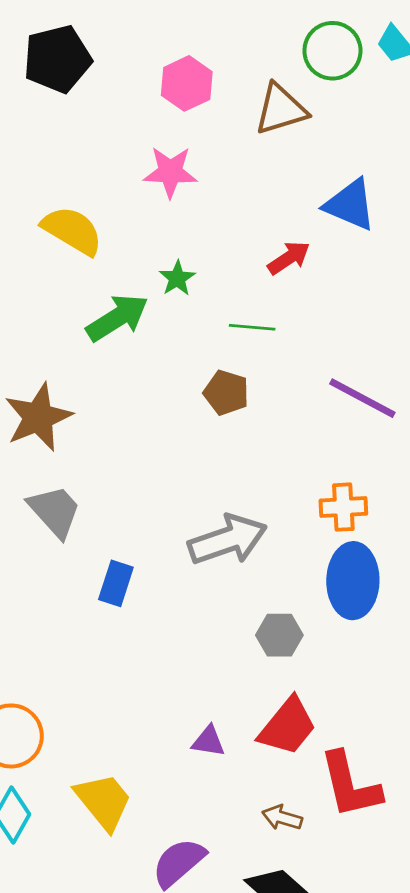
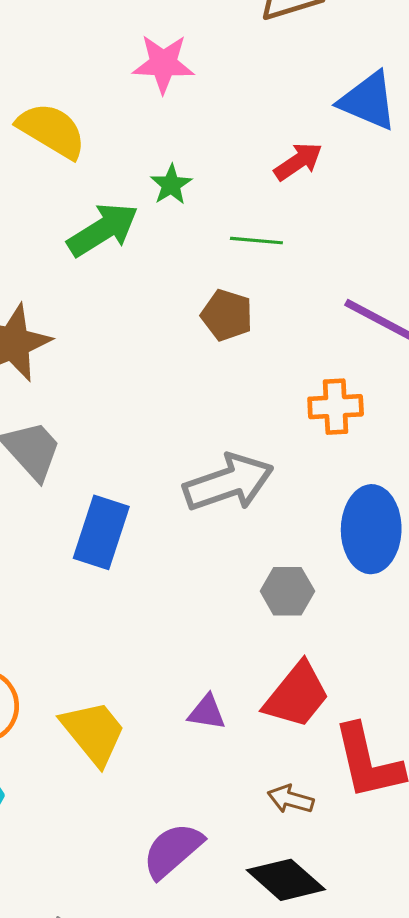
orange cross: (343, 507) -> (336, 407), moved
blue rectangle: (116, 583) -> (101, 532), size x1.4
yellow trapezoid: (104, 801) -> (93, 732), moved

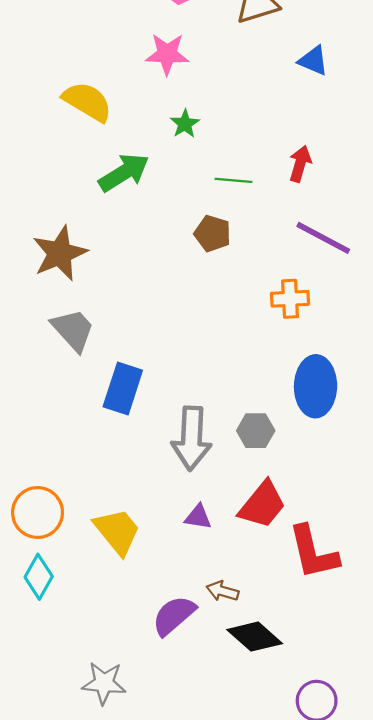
blue triangle: (368, 101) -> (313, 61), moved, size x0.7
red arrow: (298, 161) -> (300, 164), moved, turned -40
green star: (171, 185) -> (185, 124), moved
gray arrow: (228, 483) -> (191, 438), moved, turned 112
brown arrow: (291, 799) -> (222, 591), moved

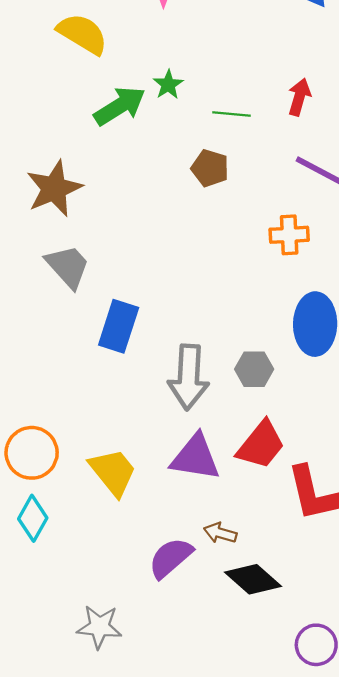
green star: (185, 124) -> (168, 85), moved
purple triangle: (198, 517) -> (195, 457), size x1.8

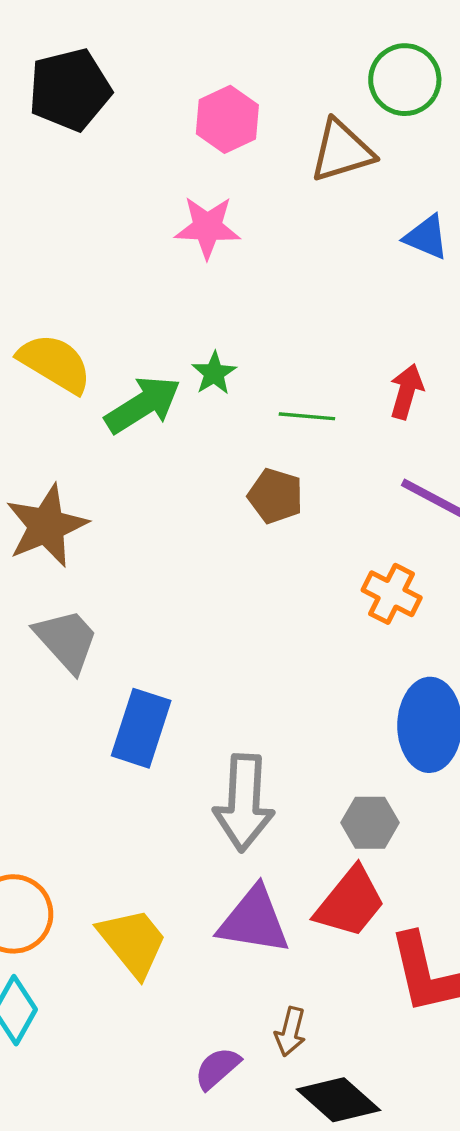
yellow semicircle: (82, 34) -> (55, 363), moved
orange cross: (289, 235) -> (392, 594), turned 30
gray hexagon: (254, 369) -> (370, 823), moved
brown arrow: (220, 533) -> (290, 1032), turned -92
purple semicircle: (171, 558) -> (217, 1068), size x0.7

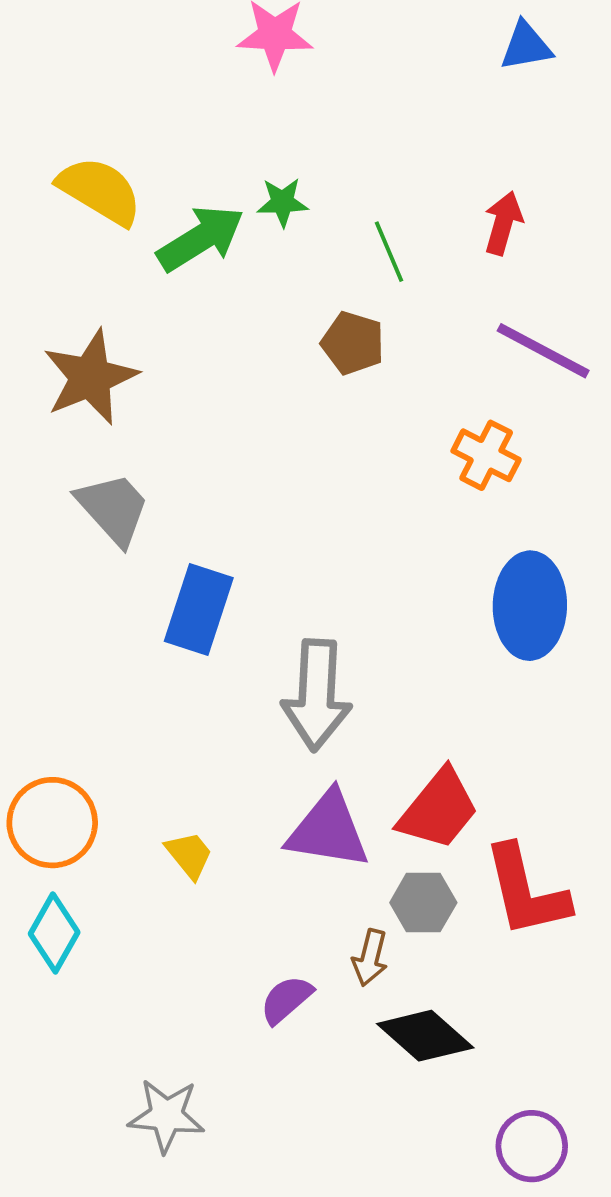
blue triangle: (426, 237) -> (526, 46), turned -33
green star: (214, 373) -> (282, 202), turned 30
green line: (307, 416) -> (389, 252), turned 62
gray hexagon: (370, 823) -> (423, 903), moved
yellow trapezoid: (133, 942) -> (189, 855), size x0.6

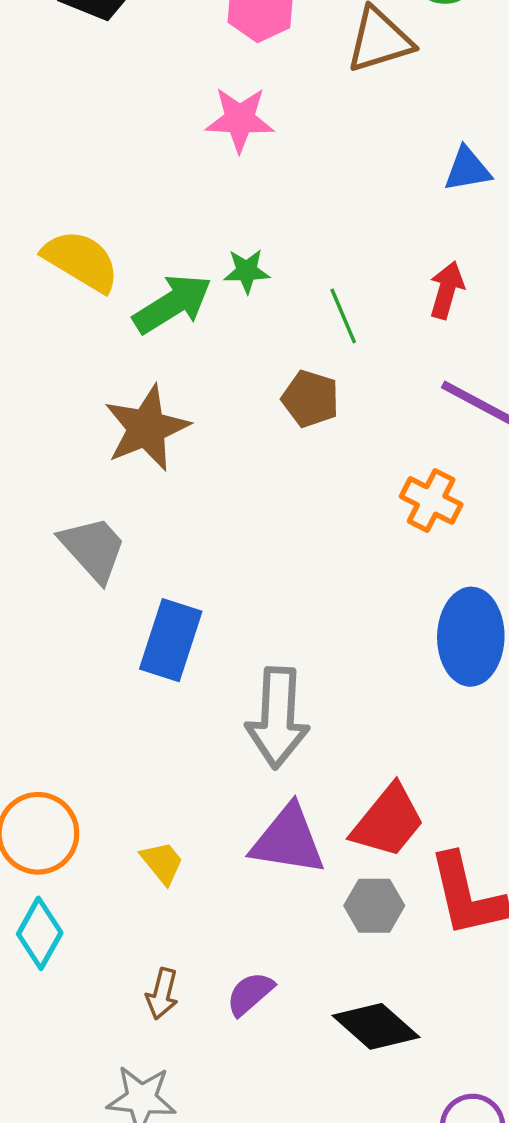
blue triangle: (526, 46) -> (467, 169), moved
brown star: (90, 377) -> (147, 428), moved
brown arrow: (370, 958) -> (162, 994), moved

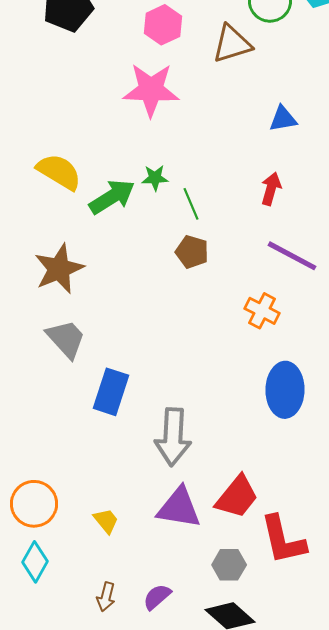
pink star: (240, 119) -> (151, 90), size x1.4
green line: (343, 316) -> (191, 204), moved
brown star: (147, 428) -> (59, 269), moved
gray hexagon: (374, 906) -> (229, 565), moved

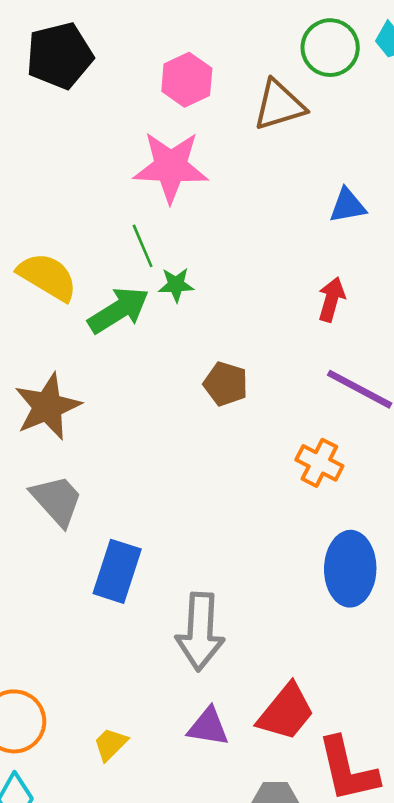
green line: (191, 204) -> (143, 246), moved
purple triangle: (179, 508) -> (208, 727), size x0.7
yellow trapezoid: (106, 521) -> (110, 744), turned -96

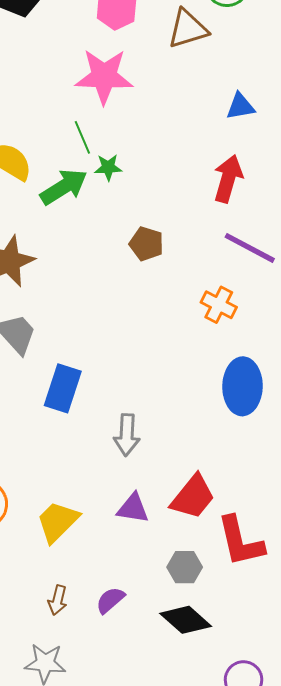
red arrow: (331, 299) -> (228, 179), size x1.4
gray arrow: (200, 632) -> (127, 435), size x0.7
yellow trapezoid: (110, 744) -> (58, 522), size x1.6

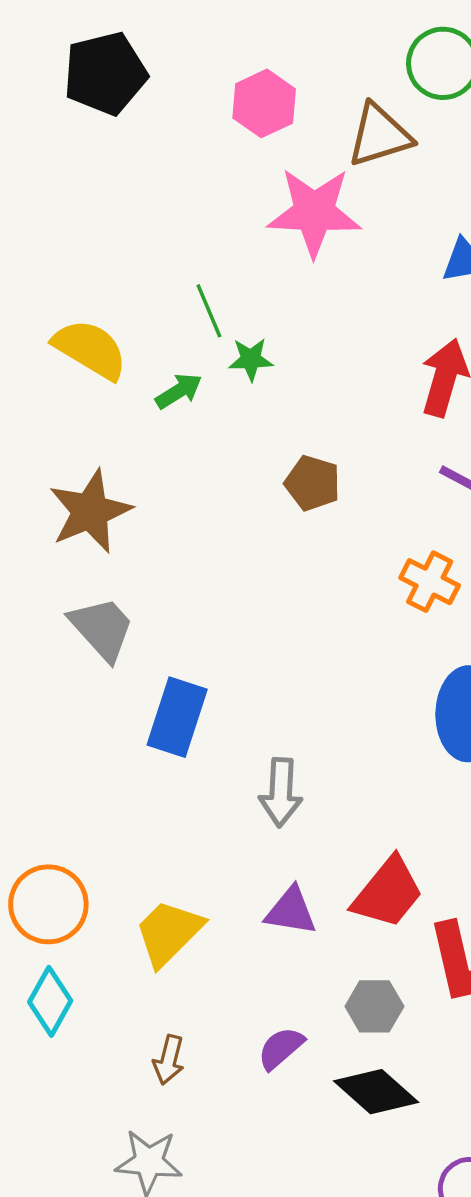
pink star: (104, 76) -> (314, 212), moved
green arrow: (64, 187) -> (179, 391), size x0.6
purple semicircle: (110, 600) -> (281, 1048), moved

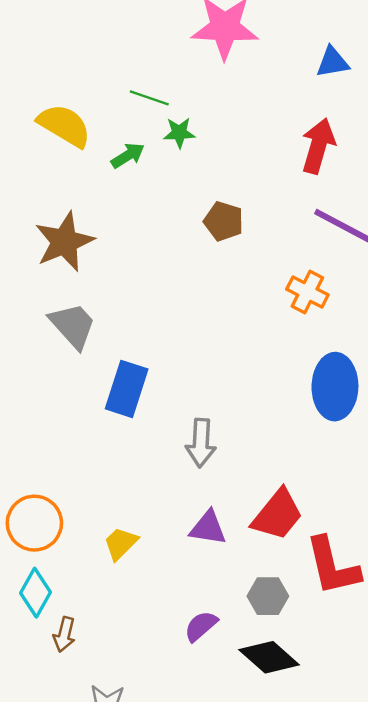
green line: (209, 311) -> (149, 98), turned -48
yellow trapezoid: (169, 933) -> (121, 543), size x0.7
brown arrow: (169, 1060) -> (64, 634), moved

